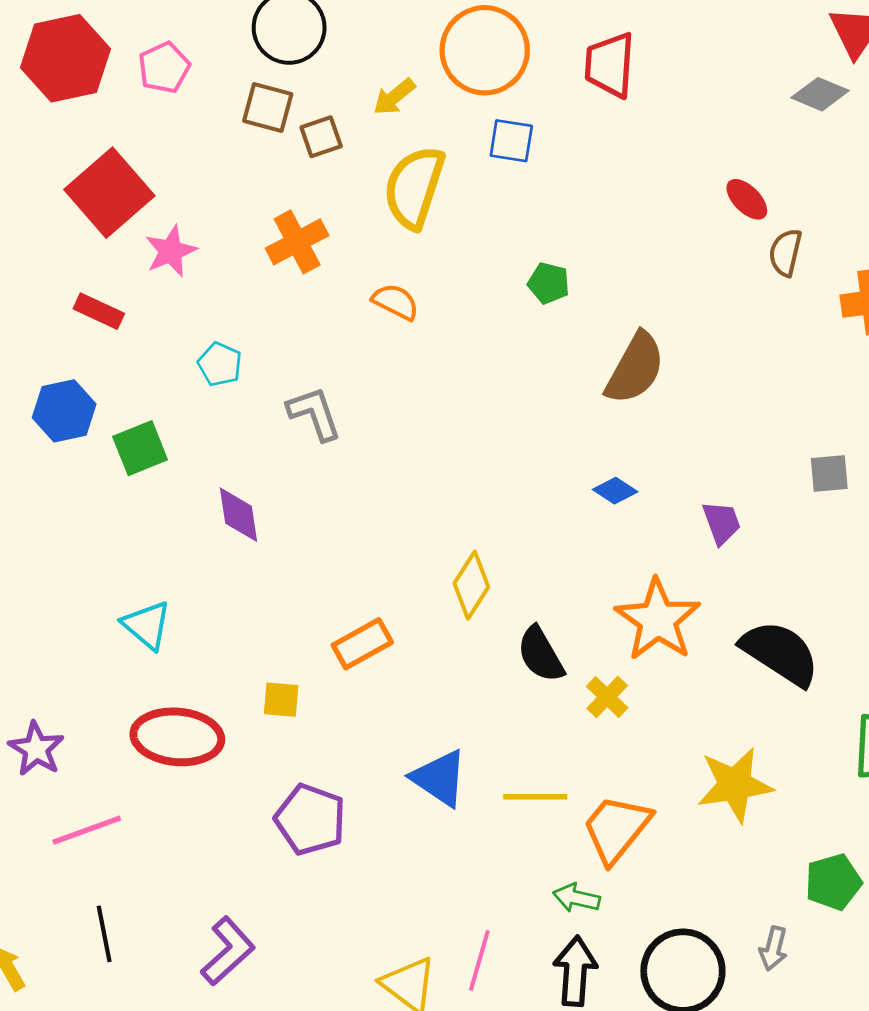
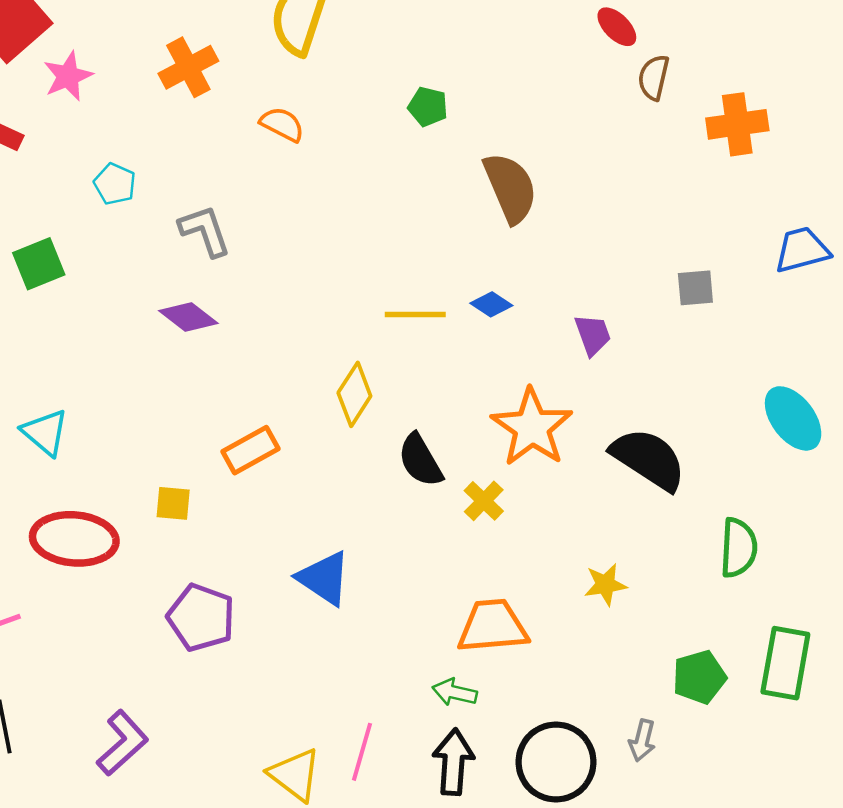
brown semicircle: (635, 368) -> (510, 188), turned -52
purple diamond: (239, 515) -> (188, 317), moved, turned -44
yellow star: (735, 785) -> (605, 585), size x0.6
yellow line: (535, 797) -> (415, 315), moved
orange trapezoid: (616, 829) -> (493, 626), turned 46

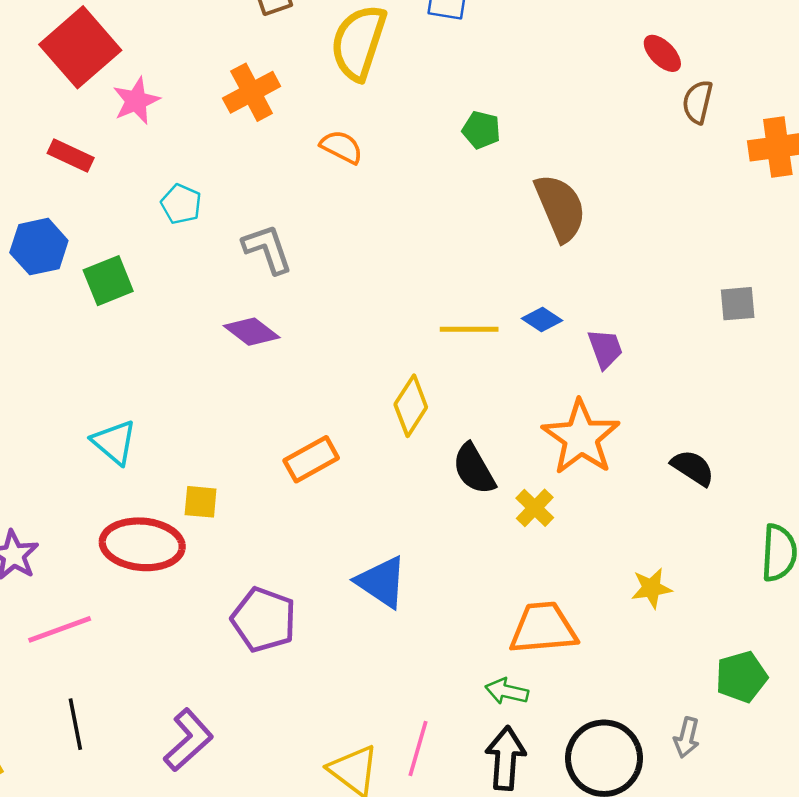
purple trapezoid: (593, 335) -> (605, 349), moved
black semicircle: (649, 459) -> (693, 468), size x0.6
yellow square: (173, 503) -> (201, 502), moved

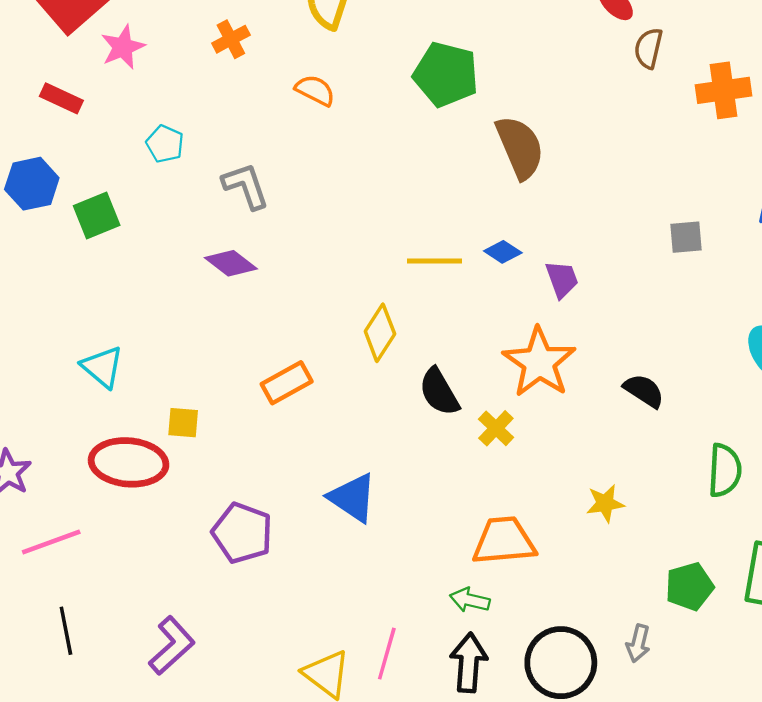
orange cross: (252, 92) -> (231, 39), size x0.7
green pentagon: (481, 130) -> (446, 74), size x1.8

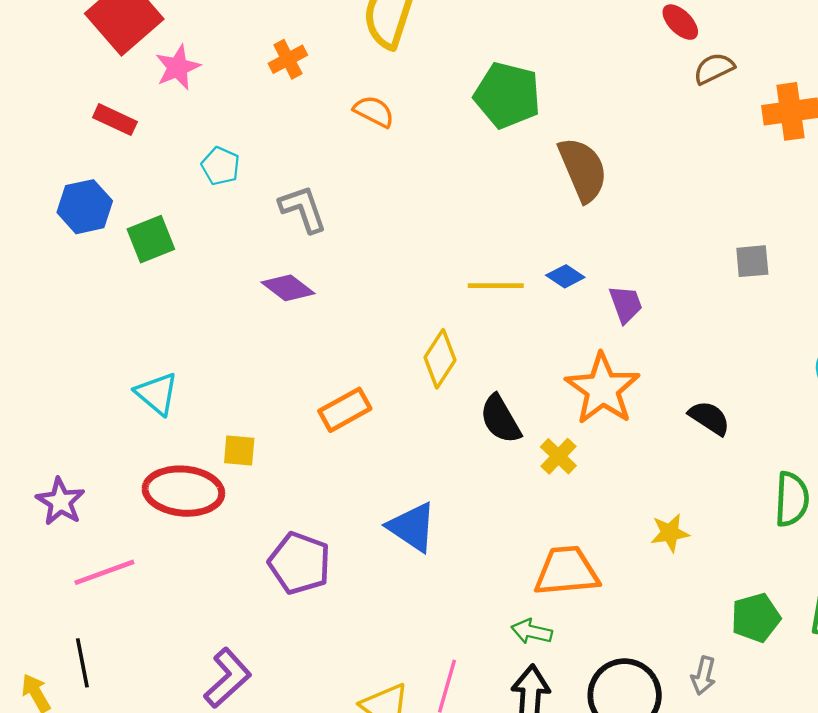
brown semicircle: (648, 48) -> (714, 69), turned 51
black line: (66, 631) -> (82, 663), moved

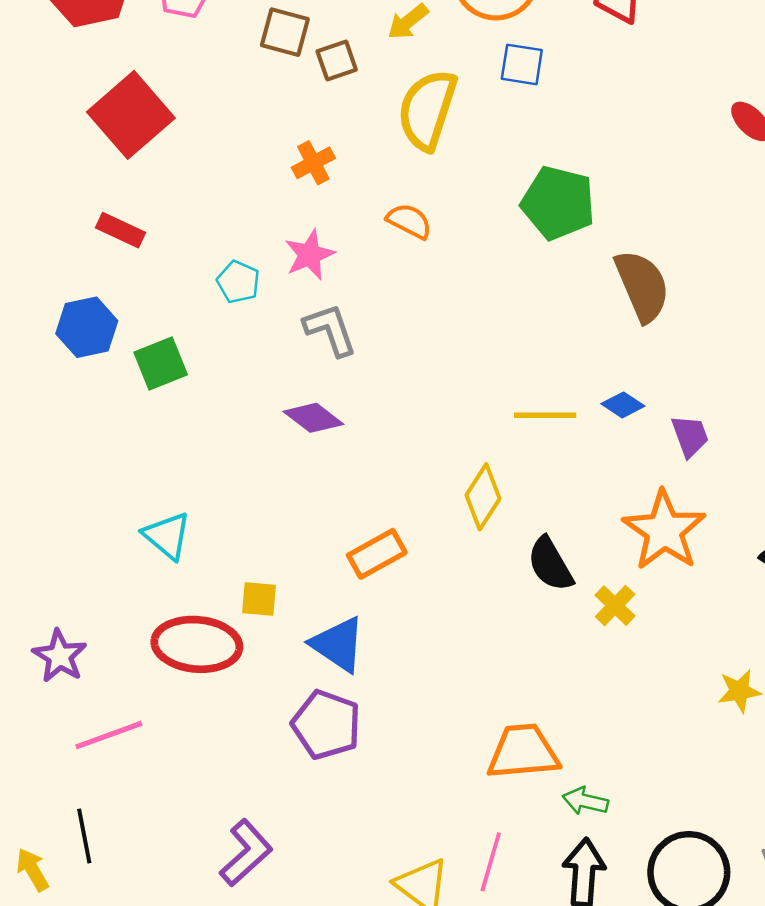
pink star: (178, 67) -> (309, 255), moved
blue triangle: (412, 527) -> (338, 644), moved
orange trapezoid: (567, 571) -> (523, 752), moved

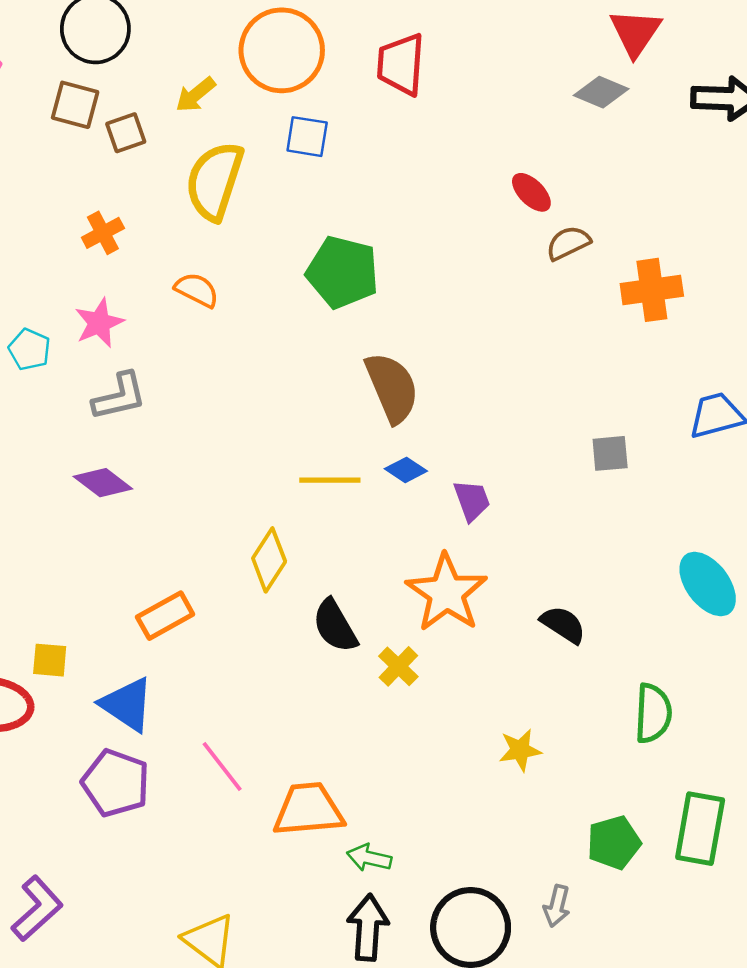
brown semicircle: (642, 286) -> (392, 388), moved
gray L-shape: (330, 330) -> (119, 396), turned 96
pink line: (491, 862) -> (222, 767), moved, turned -54

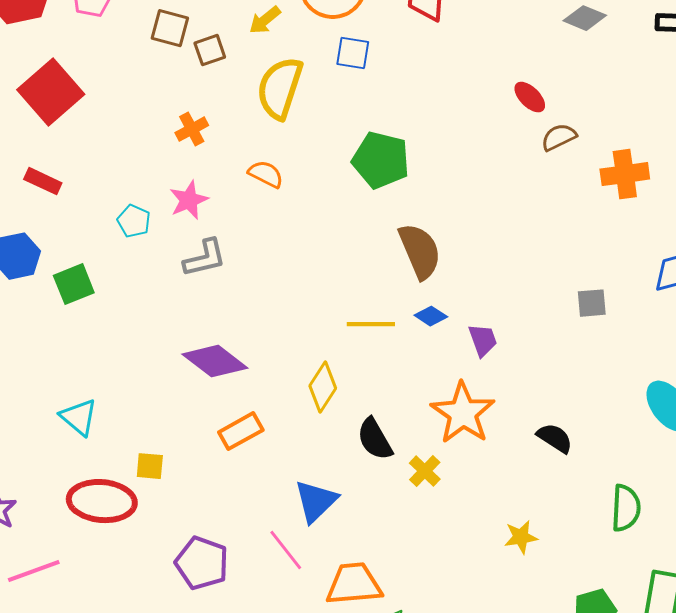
purple diamond: (103, 483) -> (215, 361), moved, size x1.4
blue triangle: (127, 704) -> (316, 501), moved, turned 42

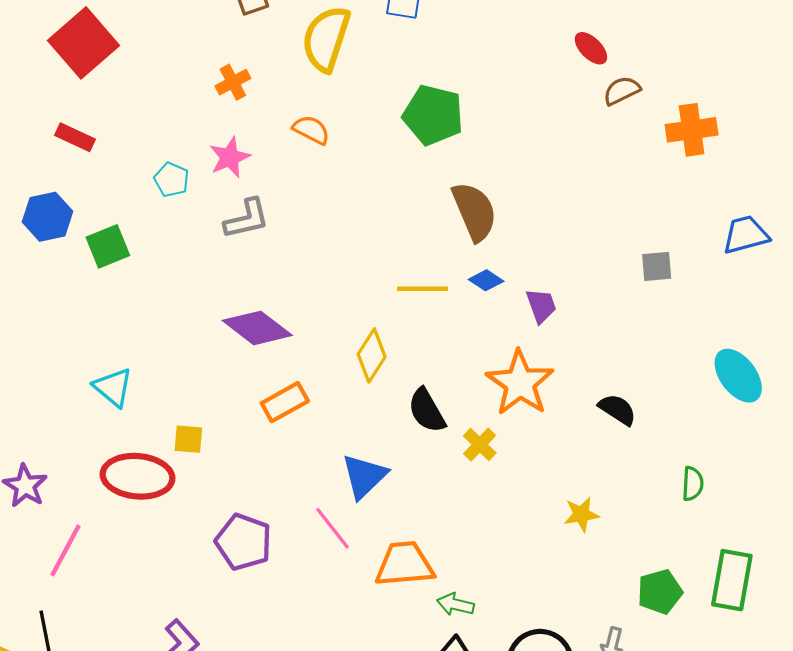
green semicircle: (626, 508) -> (693, 484), size x0.7
pink line: (34, 571) -> (65, 550), turned -42

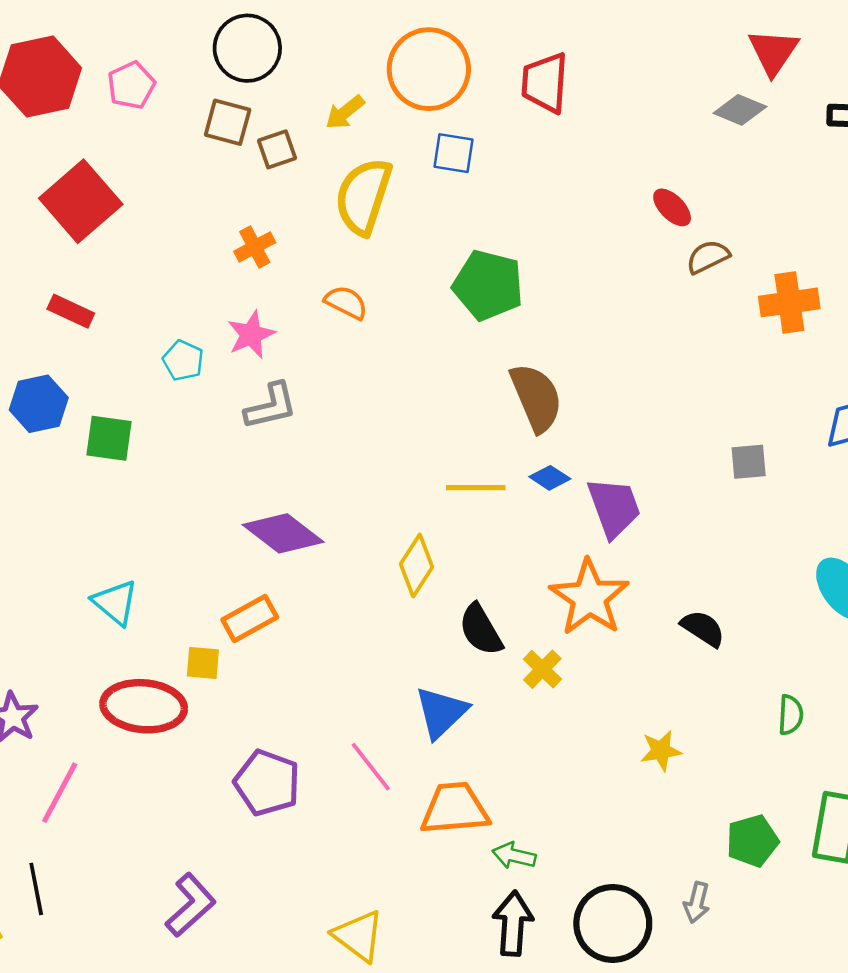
green square: (108, 246) -> (109, 438), turned 30
purple trapezoid: (541, 306) -> (614, 507), size x1.5
orange rectangle: (285, 402) -> (250, 619), moved
blue triangle: (364, 476) -> (441, 712), moved

